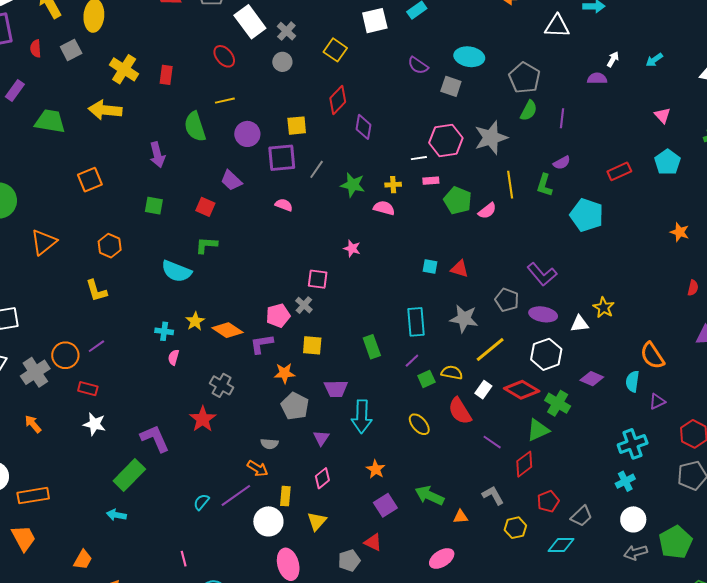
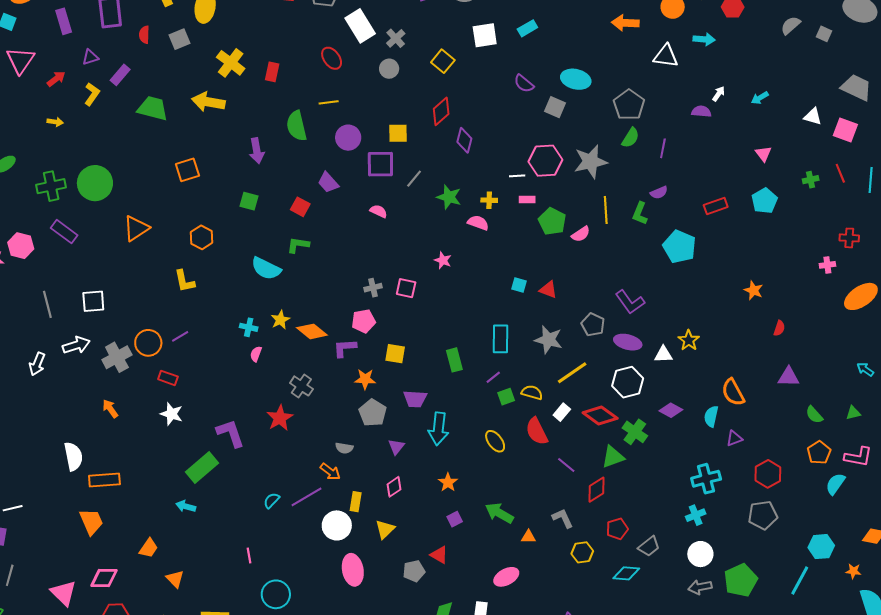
orange star: (680, 232) -> (754, 290), moved
gray cross: (304, 305) -> (373, 288), moved, turned 30
purple square: (385, 505) -> (455, 519), size x0.7

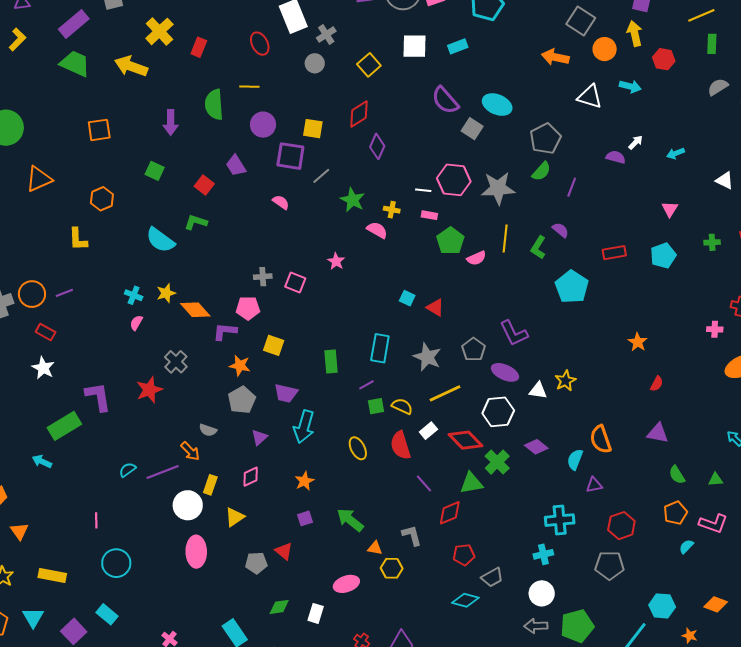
purple rectangle: (120, 75) -> (74, 24), moved, size x1.4
purple semicircle: (524, 84) -> (445, 100), size x1.4
purple semicircle: (659, 193) -> (560, 230), turned -126
cyan semicircle: (835, 484) -> (686, 546), size x0.7
yellow hexagon: (582, 552) -> (392, 568), moved

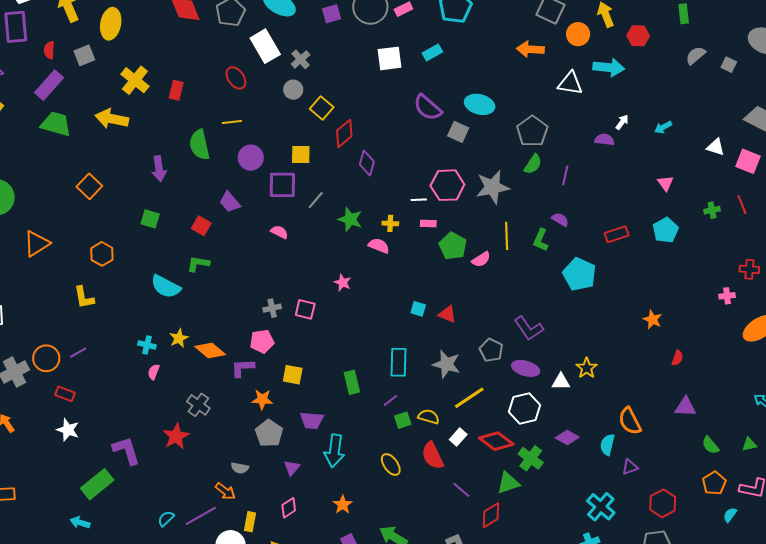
yellow square: (369, 65) -> (322, 108), moved
cyan arrow: (630, 86) -> (609, 67), size x1.4
orange square: (99, 130) -> (89, 186), turned -30
cyan cross: (560, 520) -> (601, 507), turned -36

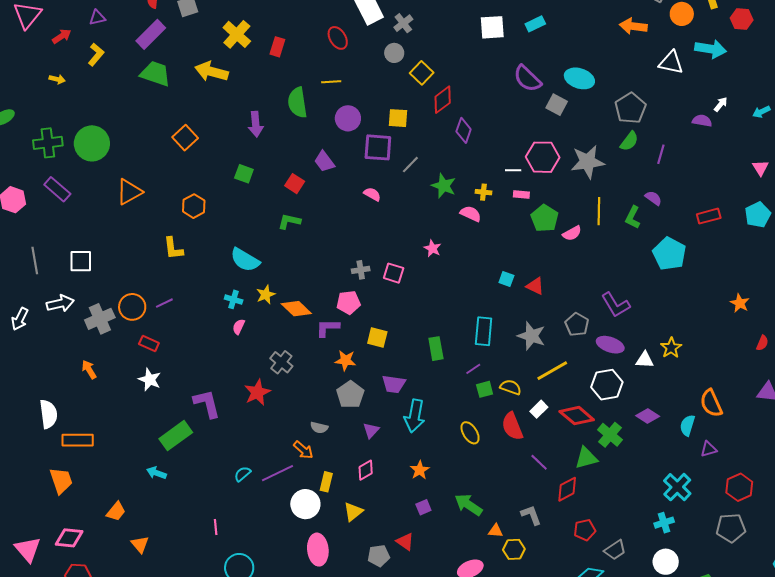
cyan semicircle: (166, 287) -> (245, 260), moved

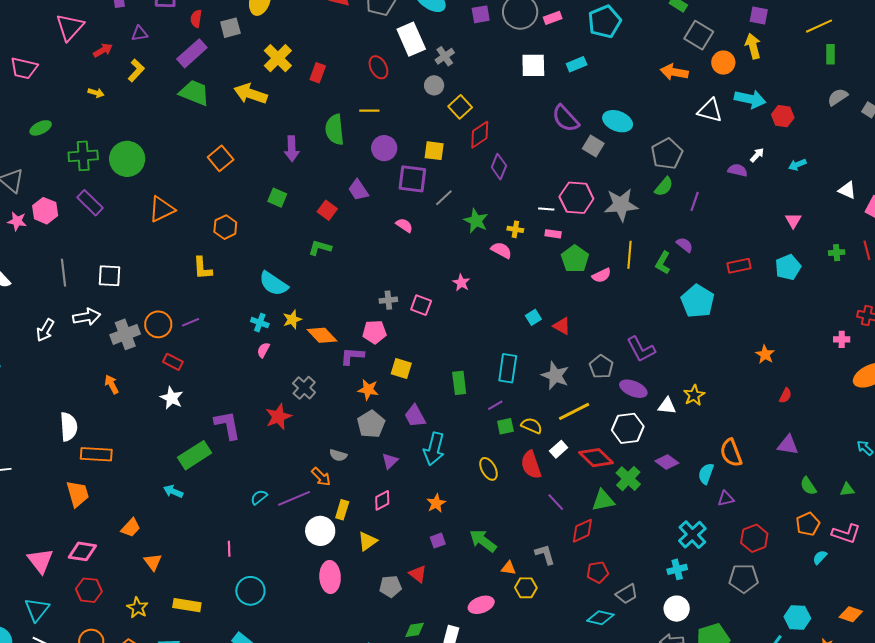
red hexagon: (742, 19) -> (783, 116), moved
cyan square: (506, 279) -> (533, 317), turned 35
purple trapezoid: (394, 384) -> (415, 416), turned 50

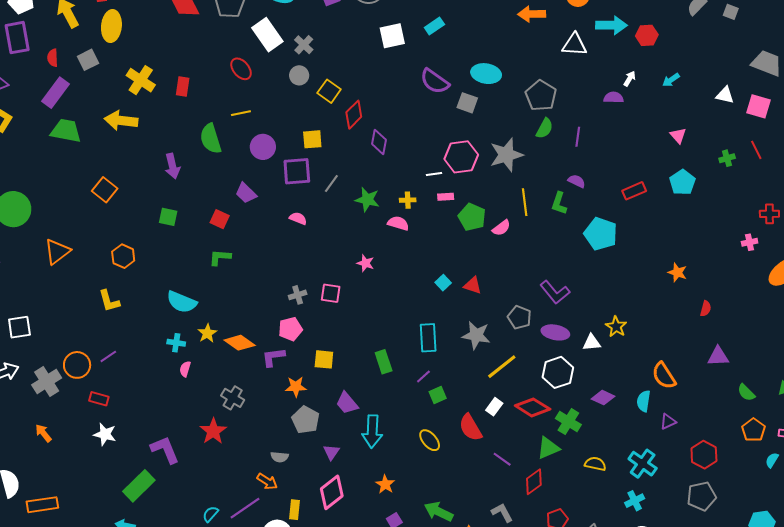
yellow semicircle: (532, 426) -> (595, 464), moved
pink diamond: (382, 500) -> (332, 492), size x1.6

